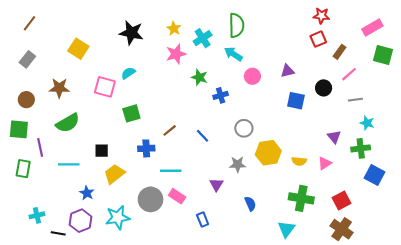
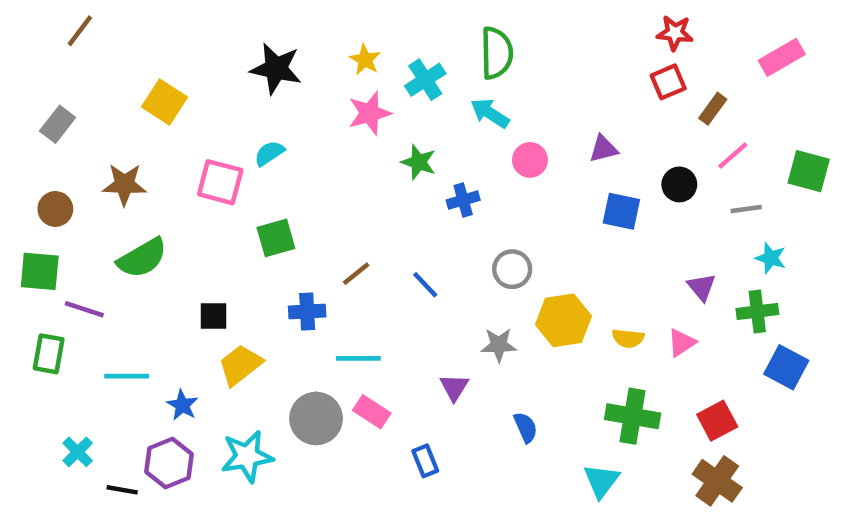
brown line: (30, 23) -> (80, 31), moved
green square: (383, 55) -> (809, 171), moved
purple line: (40, 147) -> (84, 309), turned -60
cyan line: (69, 164) -> (127, 376), moved
cyan cross: (37, 215) -> (78, 452), turned -32

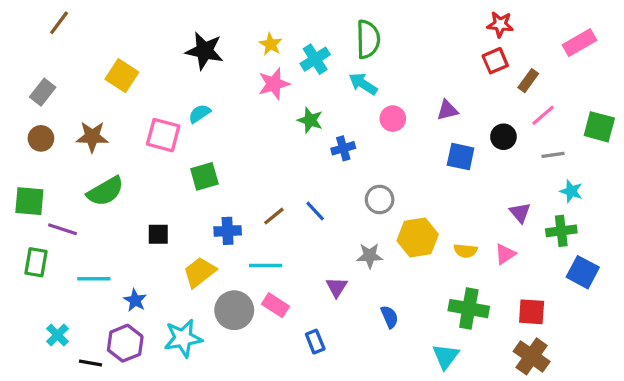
brown circle: (55, 209) -> (41, 138), moved
brown line: (356, 274) -> (274, 216), moved
yellow trapezoid: (240, 365) -> (200, 272), moved
red square: (717, 421) -> (532, 312), turned 32

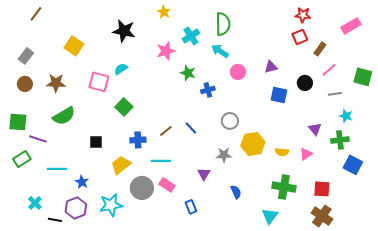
yellow star: (271, 44) -> (164, 12), moved
green square: (204, 176) -> (124, 107), turned -30
green rectangle: (36, 262) -> (22, 159), turned 48

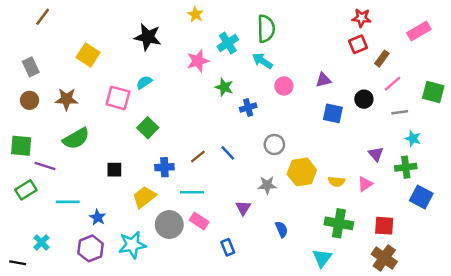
gray rectangle: (26, 56) -> (31, 67), turned -63
black line: (55, 220) -> (18, 263), moved

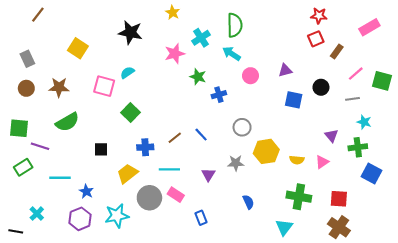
pink line: (393, 84) -> (356, 74), moved
purple triangle: (243, 208) -> (208, 175), moved

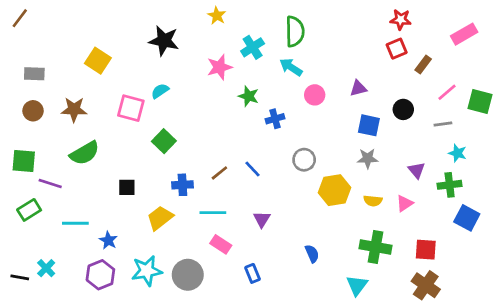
brown line: (38, 15) -> (20, 18), moved
gray rectangle: (27, 59) -> (34, 74), turned -63
gray star: (236, 163) -> (368, 158), moved
gray circle: (149, 198) -> (188, 275), moved
black line: (16, 231) -> (20, 277), moved

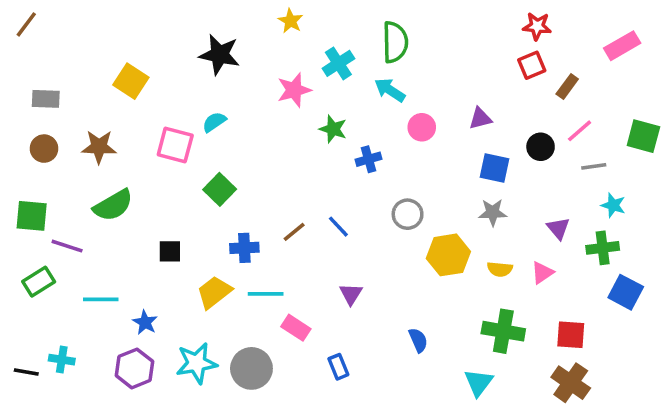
pink line: (447, 92) -> (580, 131), moved
cyan line: (213, 213) -> (266, 294), moved
cyan cross: (46, 268) -> (62, 360), turned -36

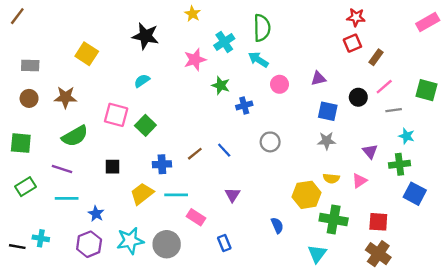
pink rectangle: (622, 46) -> (428, 22), moved
pink square: (175, 145) -> (116, 115), moved
purple line: (67, 246) -> (62, 169), moved
yellow hexagon: (448, 255) -> (307, 195), moved

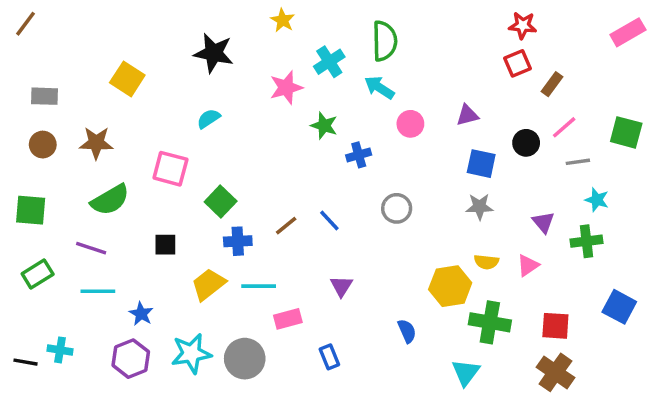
green square: (145, 125) -> (221, 202), moved
blue square: (415, 194) -> (619, 307), moved
pink rectangle: (196, 217) -> (288, 319), turned -48

